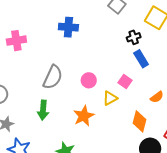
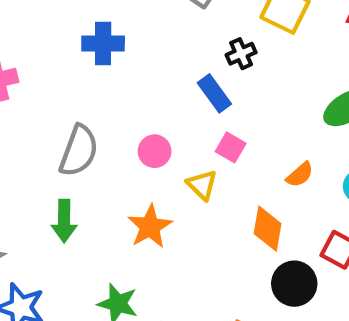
blue rectangle: (141, 59) -> (214, 93), moved
yellow triangle: (110, 98) -> (202, 185), turned -42

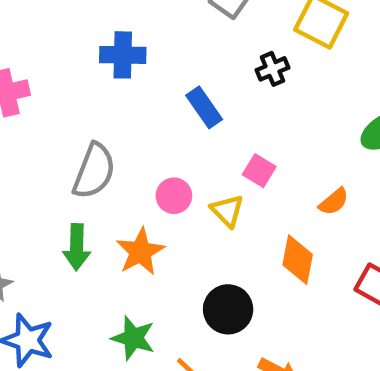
blue rectangle: (214, 93) -> (204, 107), moved
pink circle: (155, 151) -> (174, 196), moved
orange star: (150, 227) -> (140, 252), moved
black circle: (294, 284) -> (228, 309), moved

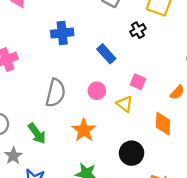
pink circle: (174, 196) -> (97, 91), moved
green arrow: (77, 247) -> (37, 133), moved, turned -30

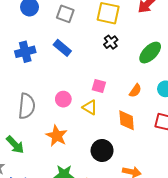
black cross: (138, 30) -> (111, 42), moved
blue rectangle: (106, 54) -> (62, 48), moved

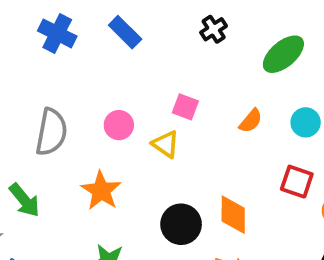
blue cross: (25, 52) -> (57, 33), turned 36
orange diamond: (127, 120) -> (233, 215), moved

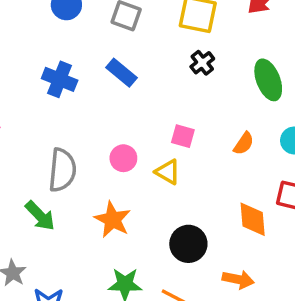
green ellipse: (283, 54) -> (268, 80), turned -66
green arrow: (24, 200) -> (40, 216), moved
orange diamond: (233, 215) -> (253, 219), moved

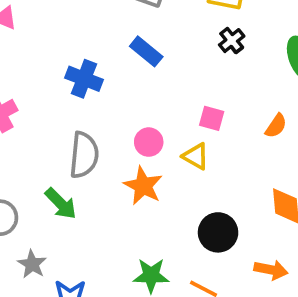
blue cross: (60, 79) -> (84, 79), moved
orange star: (113, 220) -> (143, 186), moved

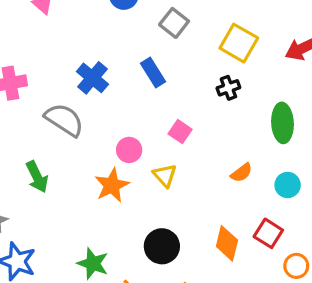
pink square: (212, 118) -> (180, 132), moved
gray semicircle: (84, 155) -> (64, 120), moved, turned -81

